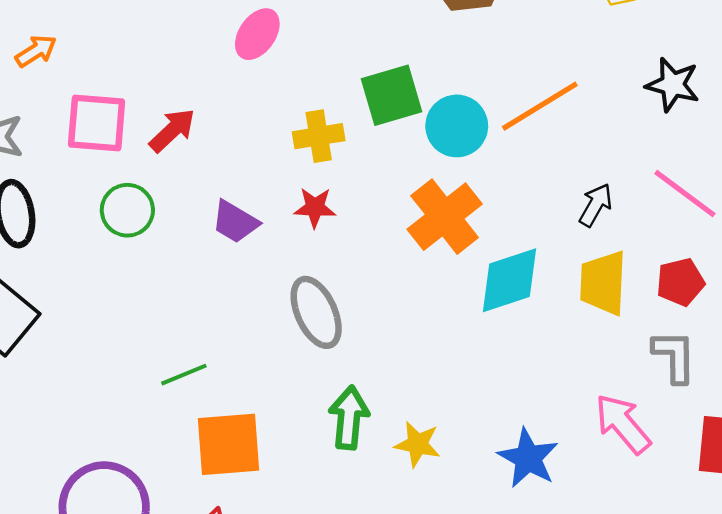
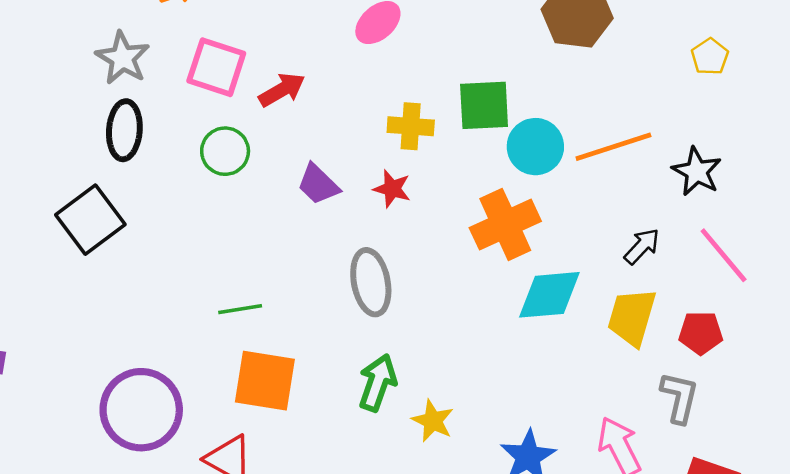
black star: (673, 85) -> (697, 171), moved

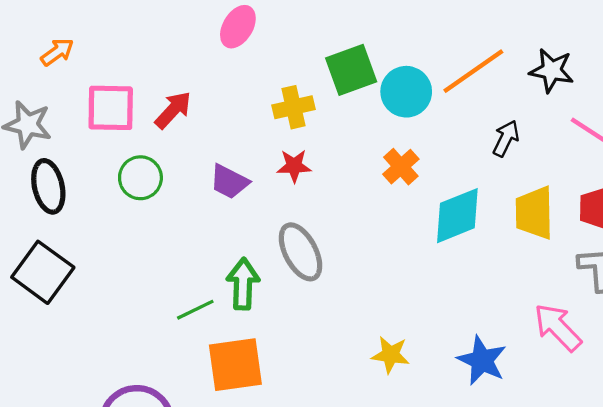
orange cross: (505, 224) -> (401, 167), size x0.6
black arrow: (642, 246) -> (506, 138), moved
green arrow: (378, 383) -> (243, 284), moved

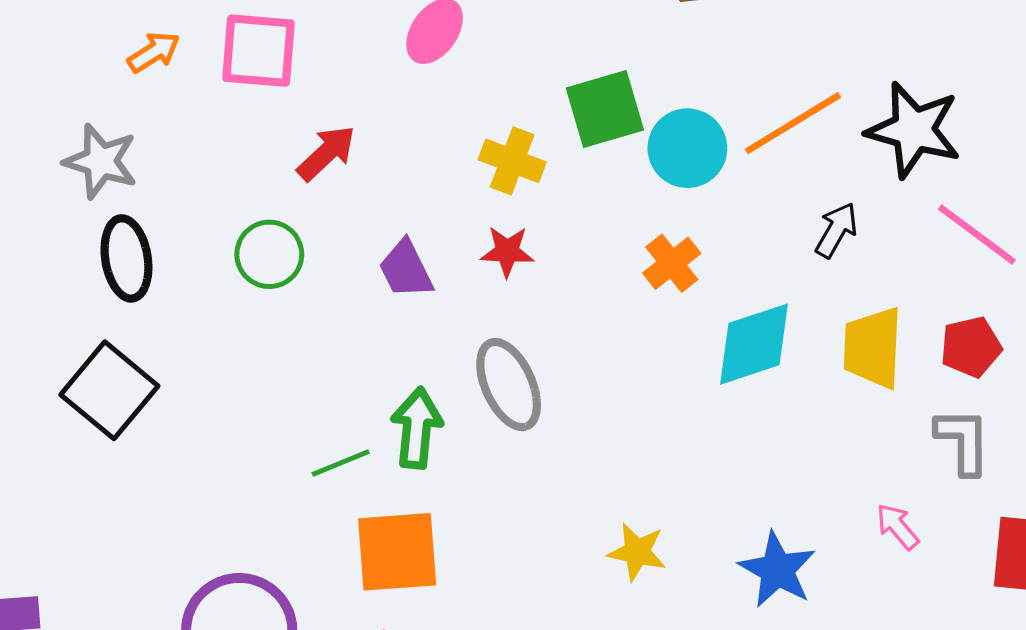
black star: (552, 70) -> (914, 130), size x1.4
yellow cross: (293, 107) -> (512, 161), turned 30
pink square: (111, 108) -> (258, 51), moved
purple trapezoid: (229, 182) -> (406, 269), turned 33
pink arrow: (558, 327) -> (897, 527), size x0.6

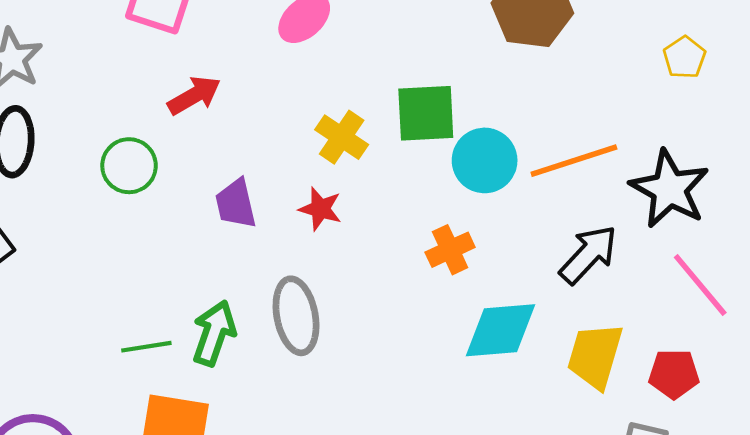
black arrow: (836, 230) -> (588, 255), size x1.4

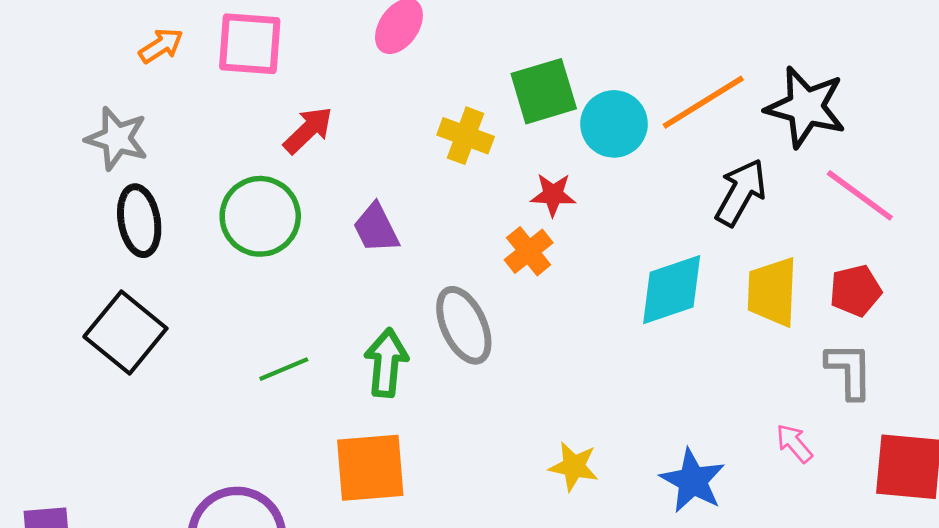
green circle: (129, 166) -> (260, 216), size x1.4
red star: (320, 209) -> (553, 195), moved
orange cross: (450, 250) -> (529, 251), moved
green line: (146, 347) -> (284, 369), moved

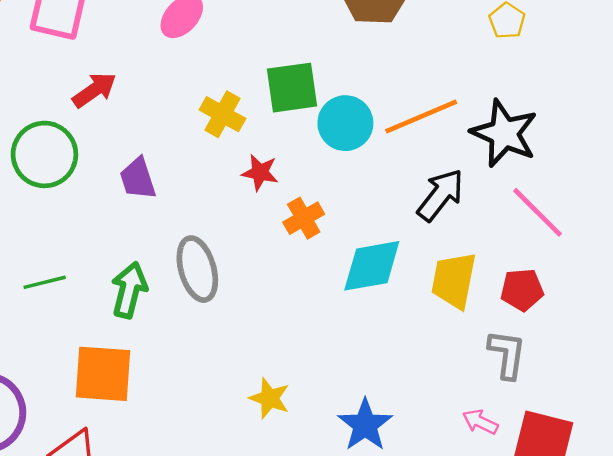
red star: (553, 195) -> (260, 172), moved
orange cross: (529, 251) -> (304, 218), moved
pink arrow: (794, 443) -> (480, 422), moved, turned -32

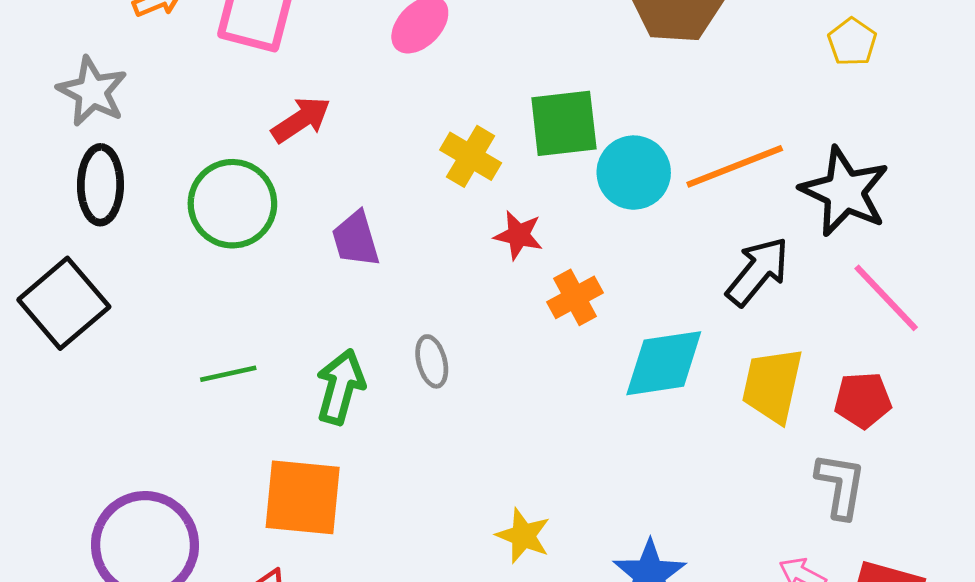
gray ellipse: (197, 269) -> (432, 361), size x0.6

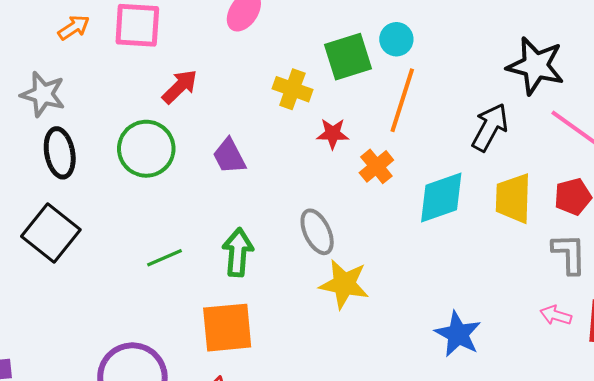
orange line: (735, 166) -> (402, 100), moved, turned -40
cyan circle: (634, 173) -> (396, 39), moved, size x0.7
gray ellipse: (432, 361) -> (317, 232), moved, size x1.4
yellow star: (523, 536) -> (344, 284), moved, size x1.4

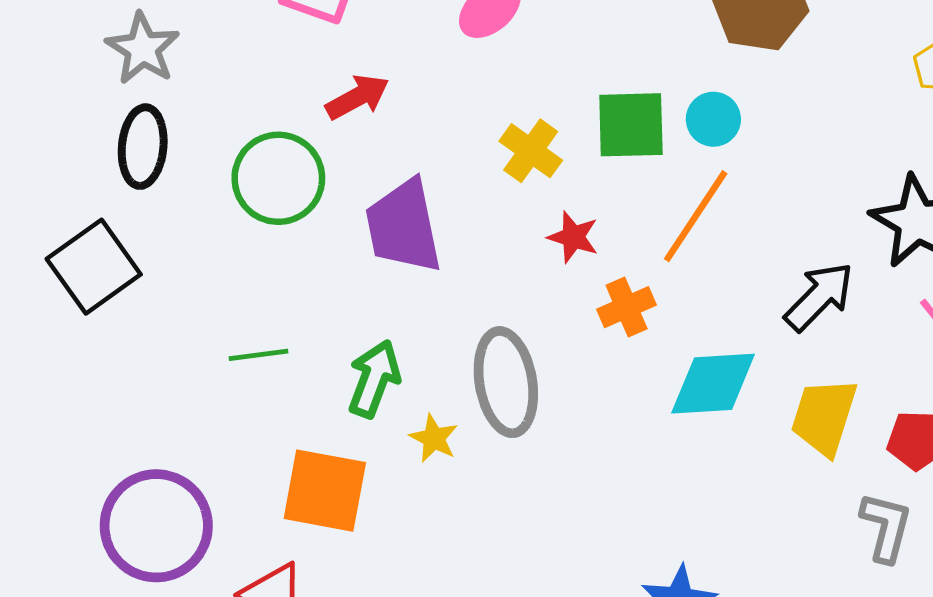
purple trapezoid: (229, 156) -> (403, 226), size x1.6
gray ellipse: (317, 232) -> (506, 382), size x1.4
yellow star: (344, 284) -> (434, 438), moved, size x0.6

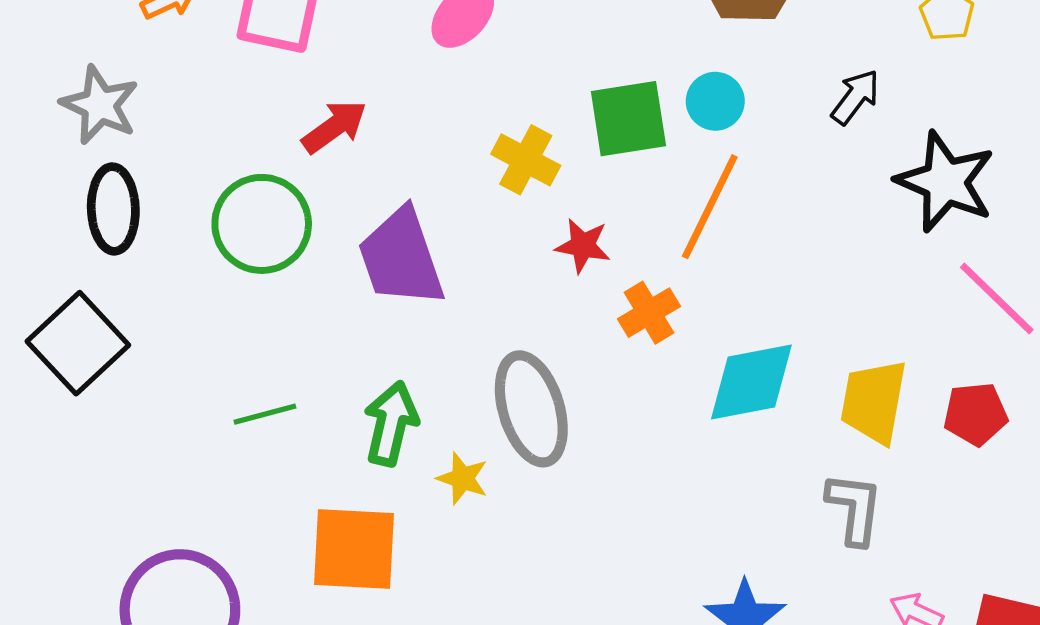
black arrow: (819, 297) -> (855, 97), moved, size x0.7
gray L-shape: (886, 527) -> (854, 508), moved

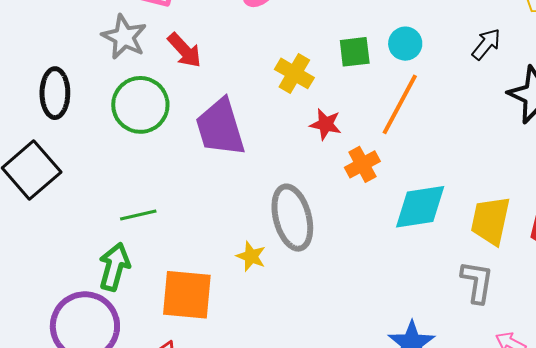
gray star: (100, 105) -> (124, 37), moved
green square: (628, 119) -> (355, 52), size x0.7
red arrow: (334, 127) -> (185, 50), turned 81
green arrow: (391, 423) -> (114, 267), moved

